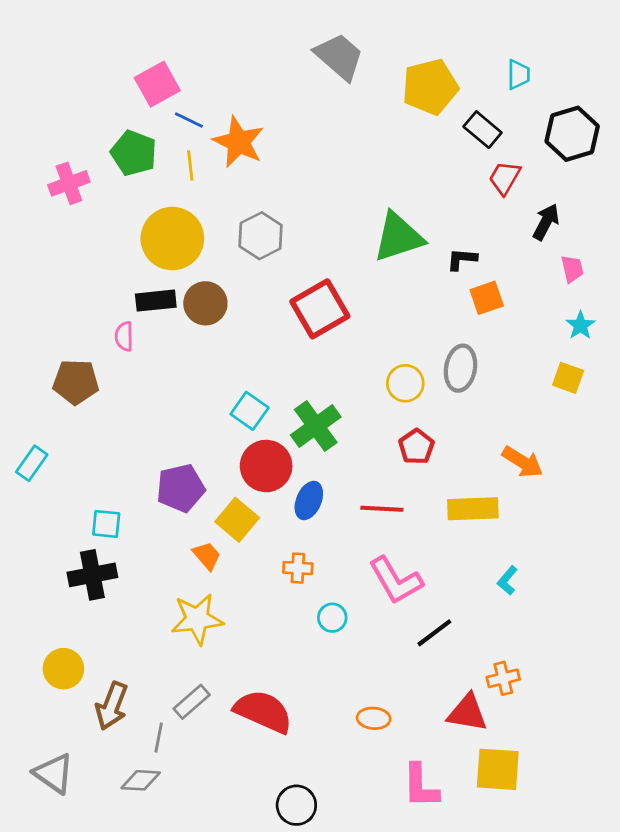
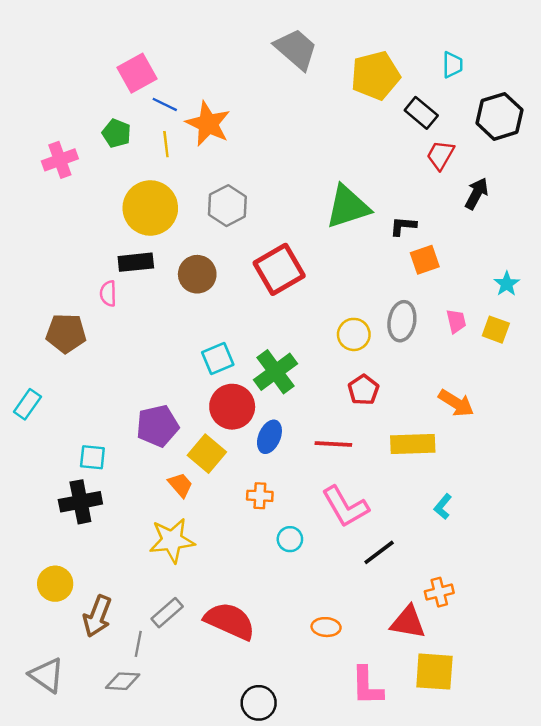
green pentagon: (134, 153) -> (117, 133), size x0.7
pink trapezoid: (572, 269) -> (456, 321), moved
brown circle: (205, 303) -> (197, 274), moved
cyan square: (250, 411) -> (218, 359), turned 32

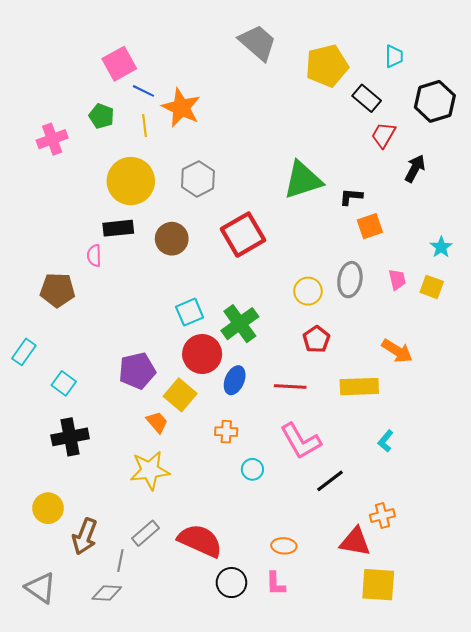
cyan square: (92, 457) -> (64, 383), moved, turned 30
pink L-shape: (367, 686) -> (275, 584), moved, size x0.7
black circle: (259, 703) -> (231, 583), moved

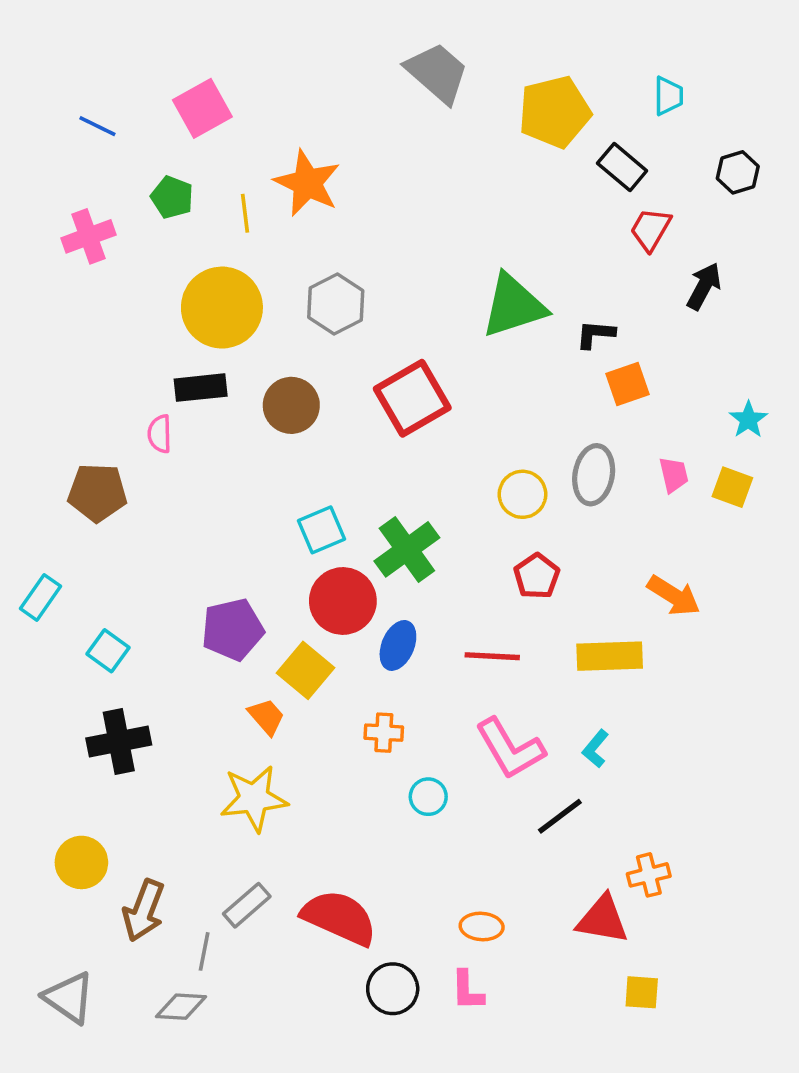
blue line: (143, 91) -> (97, 126), moved
black hexagon: (435, 101) -> (738, 172), size x0.6
cyan L-shape: (386, 441) -> (595, 749), moved
yellow square: (378, 585) -> (642, 992), size x0.6

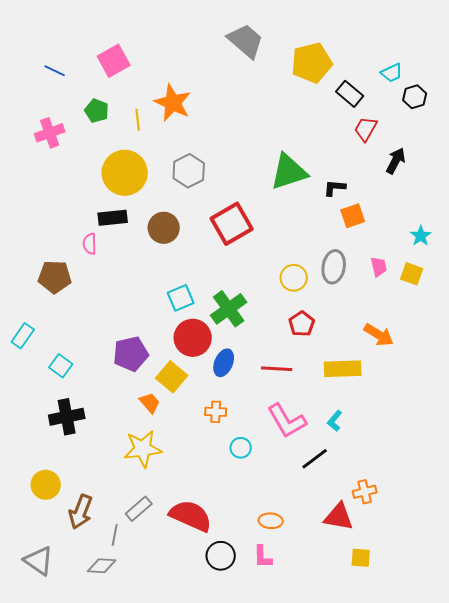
cyan trapezoid: (668, 96) -> (392, 73), moved, turned 65

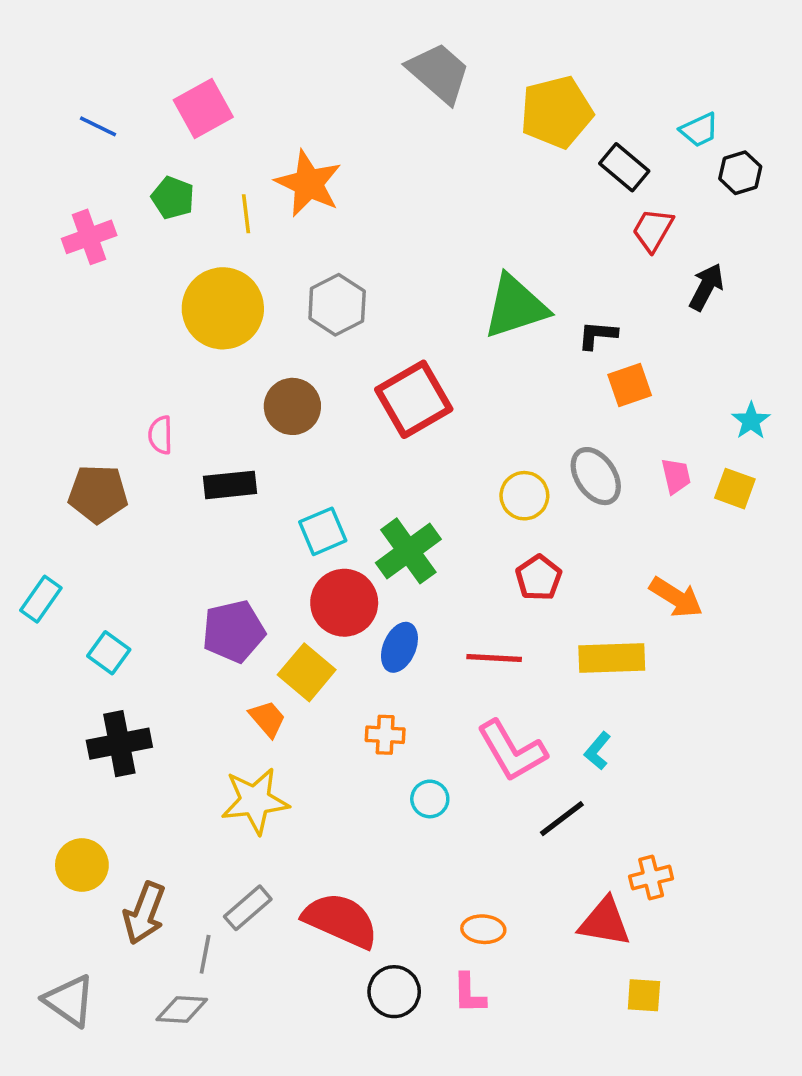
black rectangle: (113, 218) -> (230, 485), moved
gray ellipse: (334, 267) -> (596, 476), turned -44

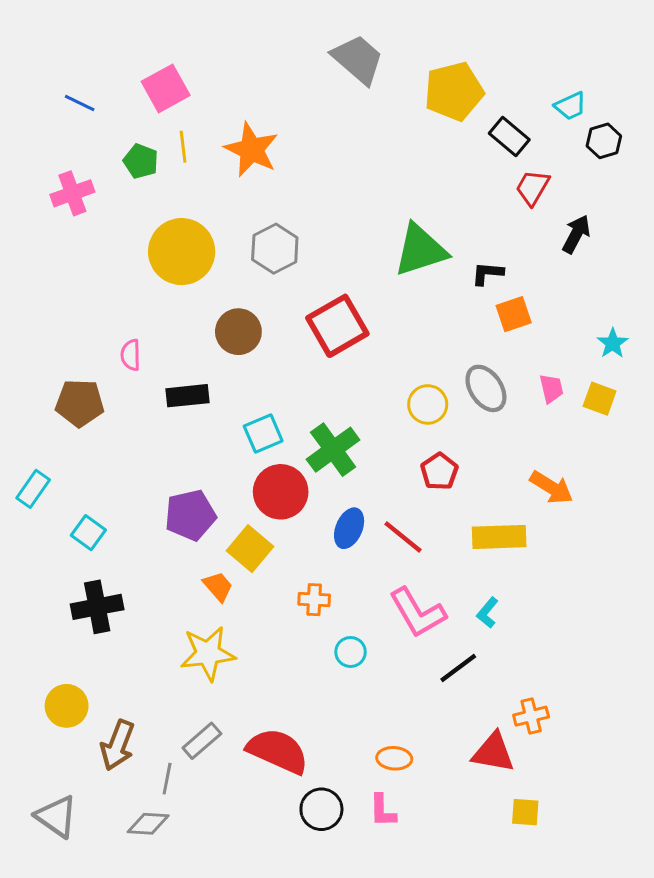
yellow line: (246, 214) -> (183, 147), moved
blue ellipse: (399, 647) -> (349, 528), moved
red line: (494, 658) -> (403, 537), turned 36

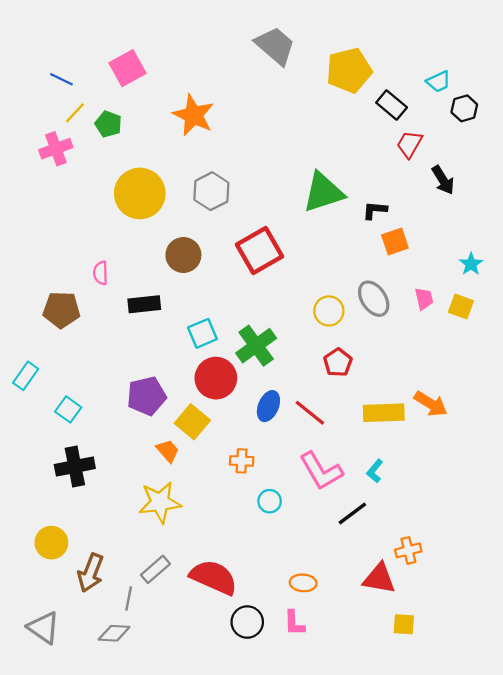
yellow line: (183, 147) -> (75, 113), moved, turned 50
black arrow: (576, 234) -> (443, 180), turned 120
orange arrow: (551, 487) -> (431, 404), moved

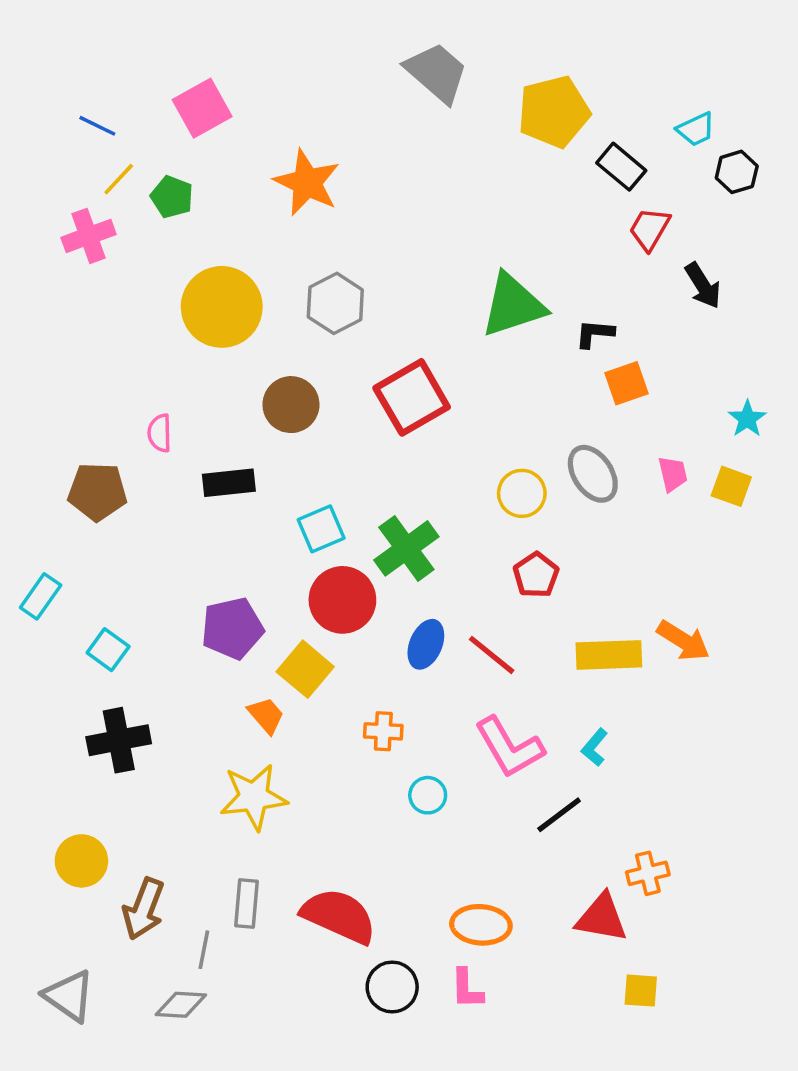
gray rectangle: (155, 569) -> (247, 904), turned -44
orange ellipse: (303, 583) -> (481, 925), size x1.4

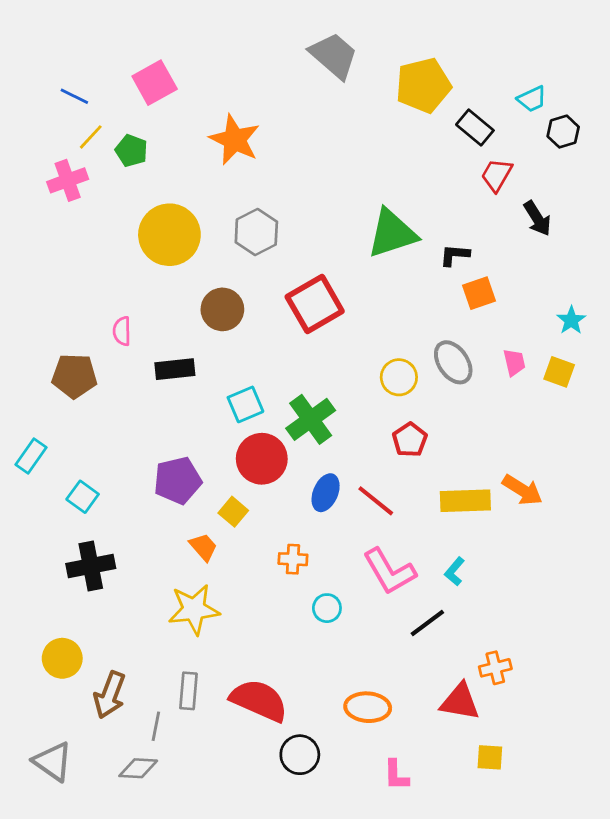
yellow square: (305, 669) -> (233, 512), size x0.7
pink L-shape: (467, 989) -> (396, 775), moved

